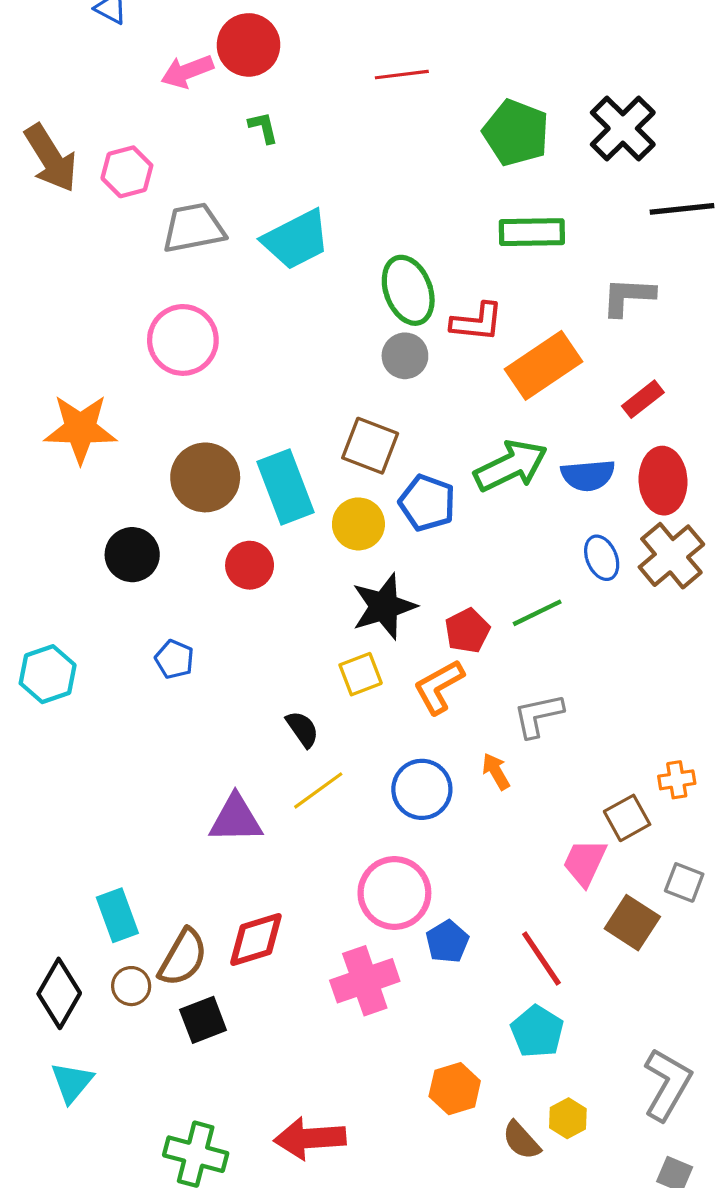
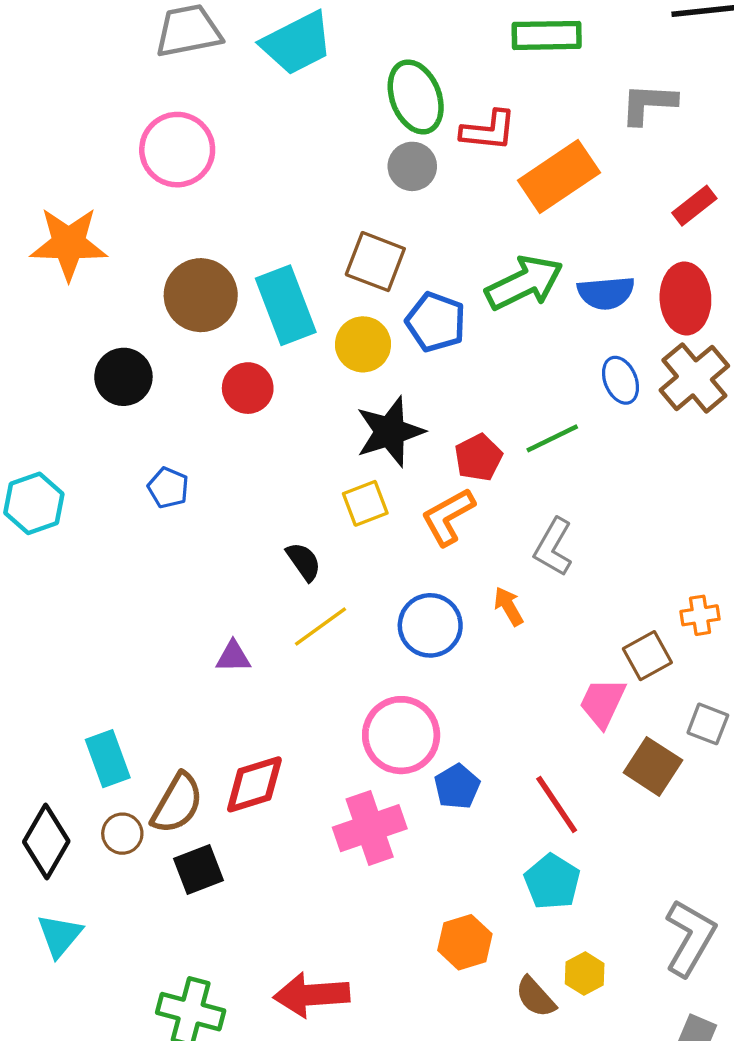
red rectangle: (643, 399) -> (694, 206), moved
gray L-shape: (538, 715) -> (553, 547), turned -48
purple triangle: (236, 819) -> (233, 657), size x0.6

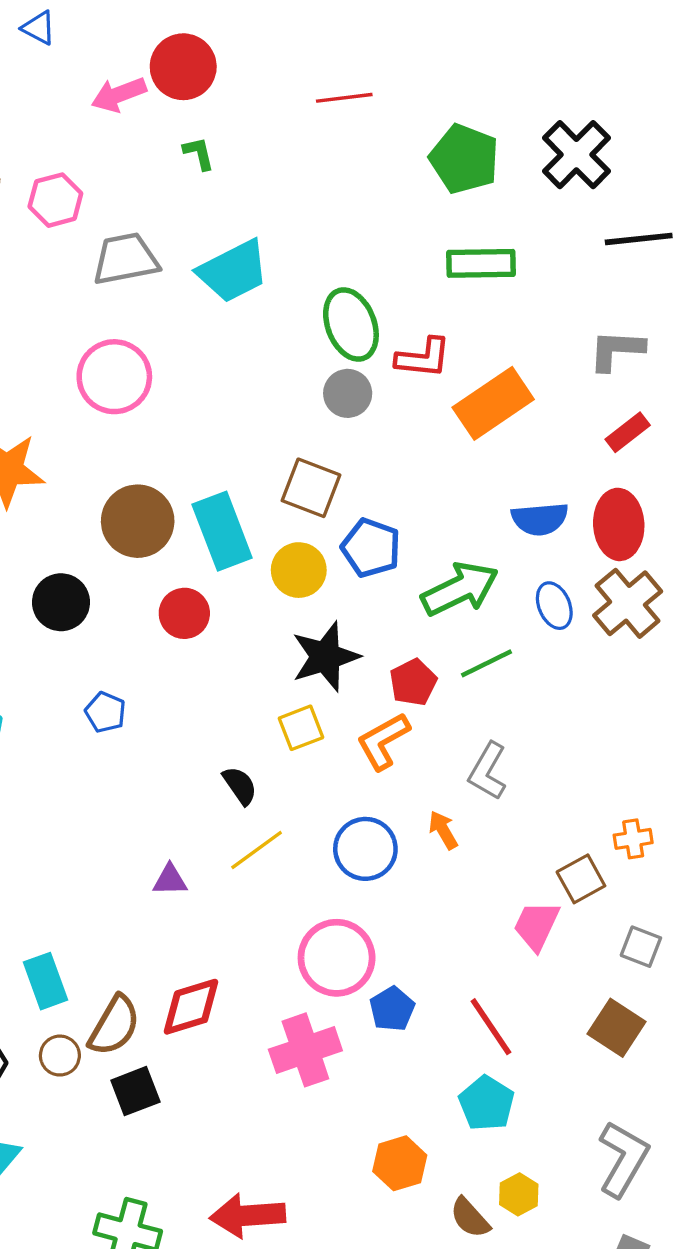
gray L-shape: (648, 104) -> (616, 350), moved
green arrow: (524, 283) -> (460, 589), moved
brown square: (653, 766) -> (616, 1028), moved

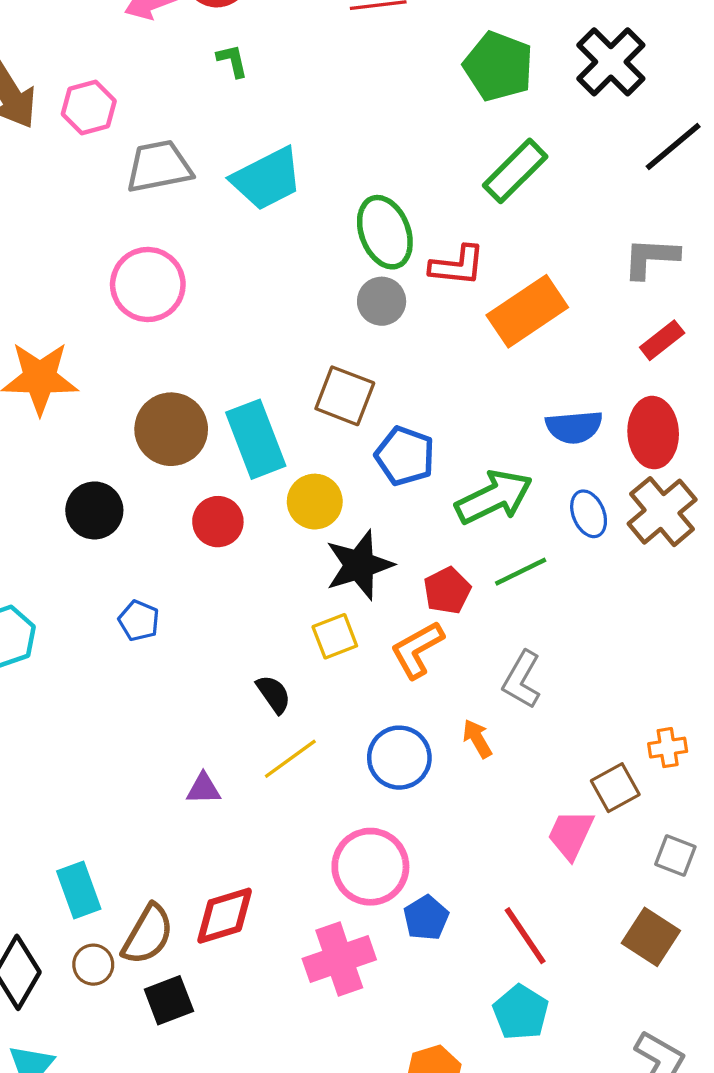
black line: (639, 239) -> (673, 146), turned -34
green rectangle: (481, 263) -> (515, 171), turned -44
yellow circle: (299, 570) -> (315, 502), moved

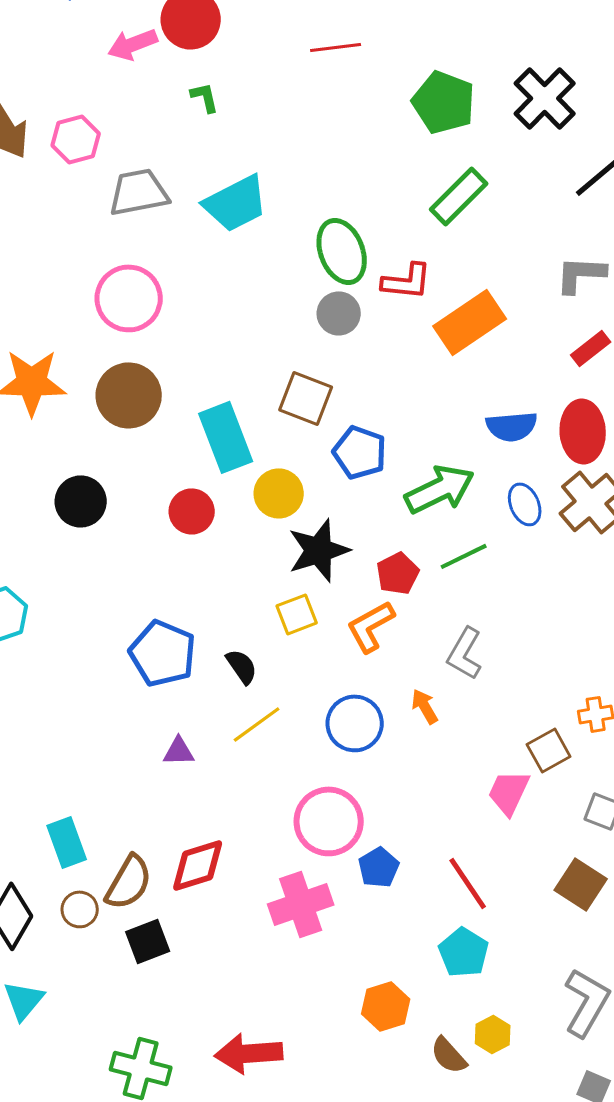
brown circle: (171, 429) -> (129, 395), moved
blue pentagon: (139, 621) -> (163, 653), moved, size x1.8

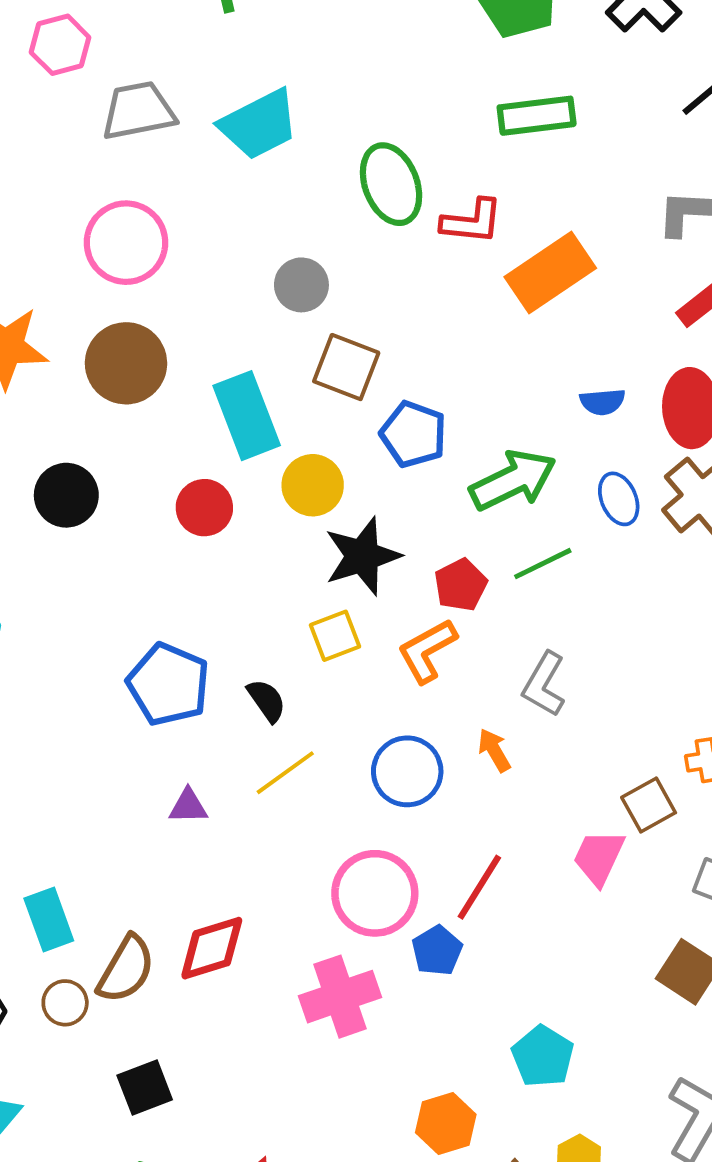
green rectangle: (459, 196) -> (537, 116), turned 38
gray circle: (339, 313) -> (301, 285), moved
blue semicircle: (512, 426) -> (603, 402), size x0.7
red line: (468, 883) -> (479, 887), moved, turned 66
black square: (148, 941) -> (145, 1087), moved

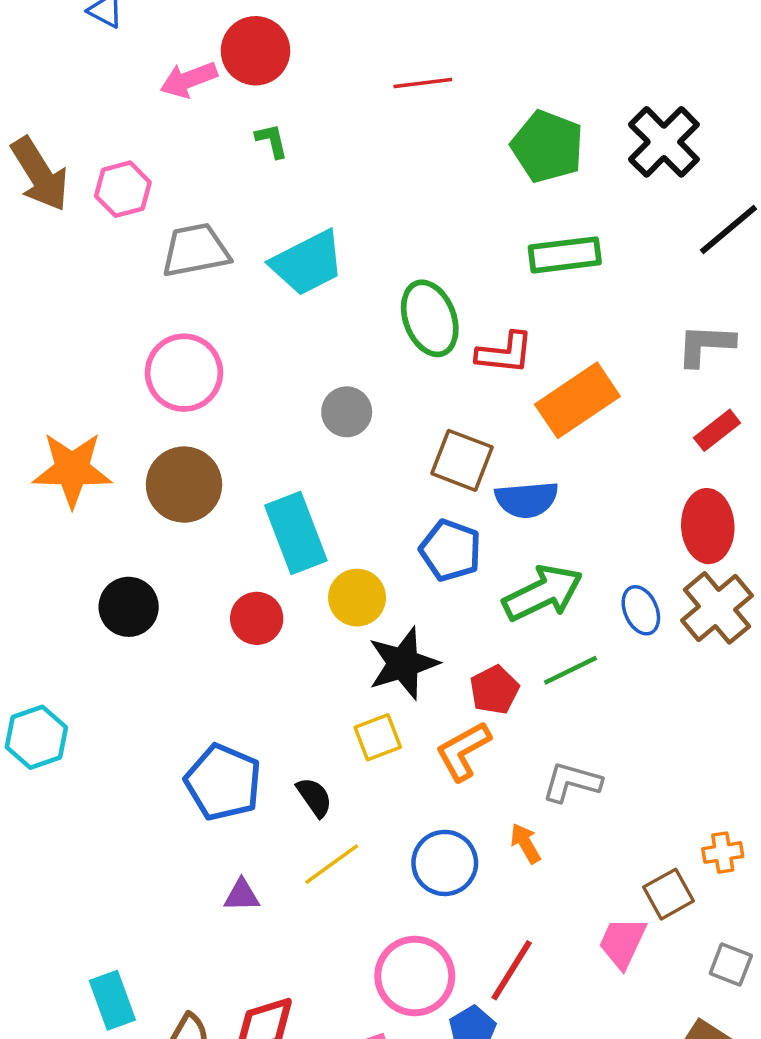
brown square: (346, 367) -> (462, 460), moved
blue semicircle: (603, 402) -> (527, 500), moved, size x1.5
gray L-shape: (544, 684) -> (572, 782), turned 76

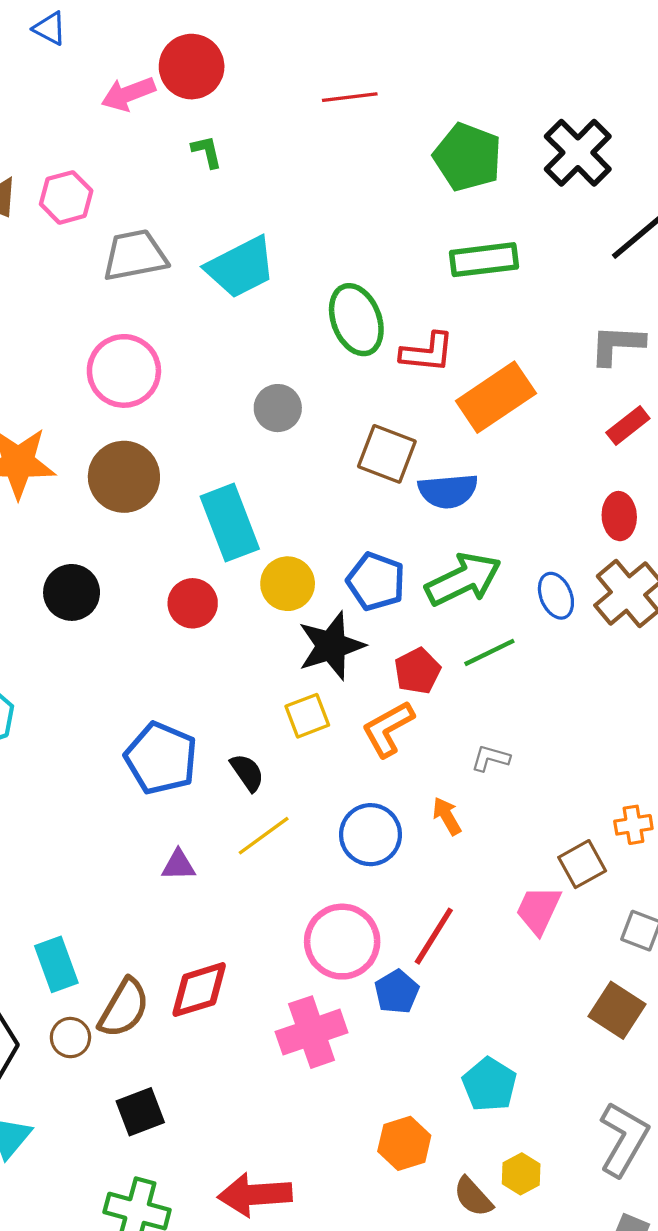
red ellipse: (708, 526) -> (619, 516), size x0.7
blue pentagon: (450, 550) -> (376, 582), moved
gray L-shape: (572, 782) -> (491, 758), size x0.7

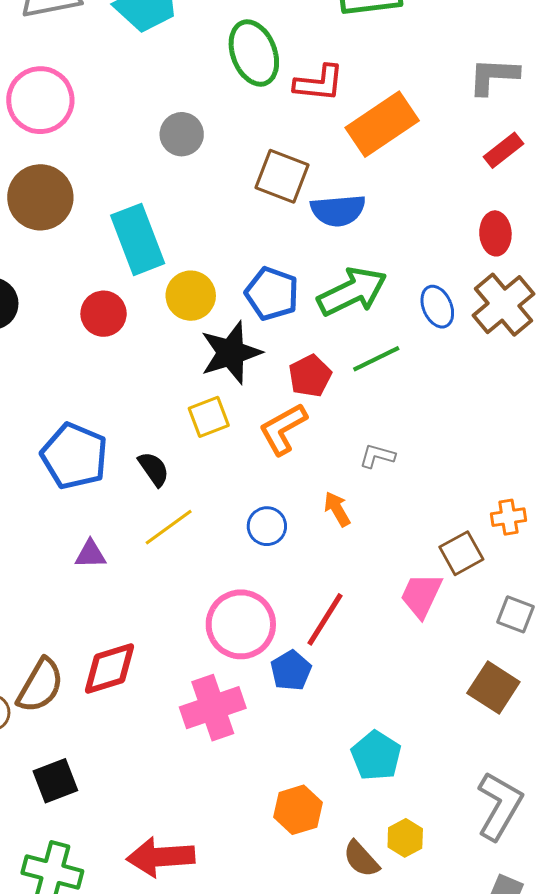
blue circle: (370, 835) -> (267, 526), size x0.7

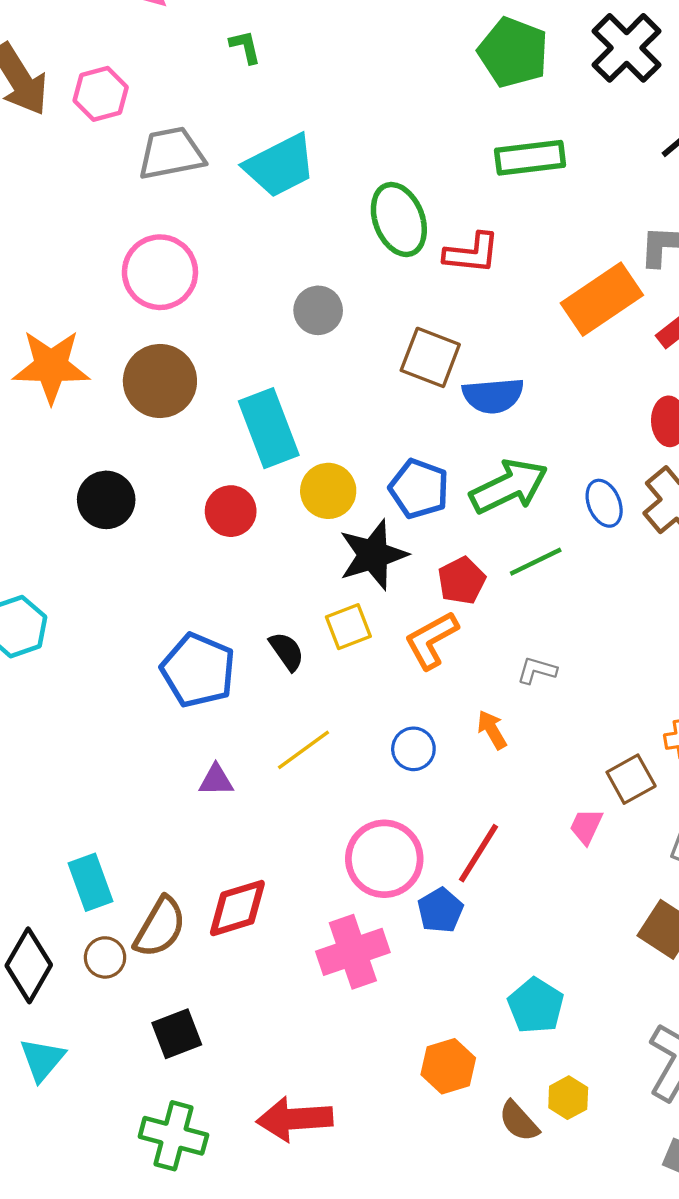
orange rectangle: (382, 124) -> (602, 299), moved
black semicircle: (154, 469) -> (287, 651), moved
pink trapezoid: (421, 595) -> (586, 826), size x0.7

